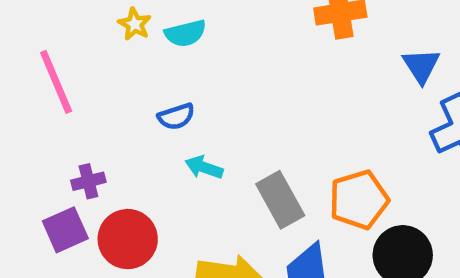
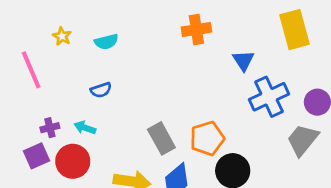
yellow star: (135, 24) -> (62, 36), moved
cyan arrow: (204, 167) -> (85, 128), moved

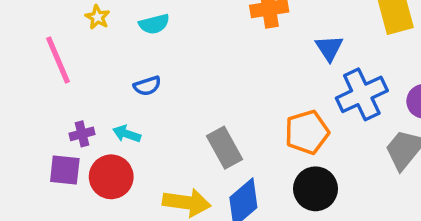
orange pentagon: (207, 138) -> (307, 132), moved
purple square: (36, 156) -> (65, 170), turned 30

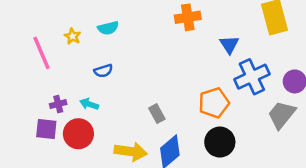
yellow star: (97, 17) -> (72, 36), moved
gray rectangle: (224, 148) -> (157, 114), size x0.7

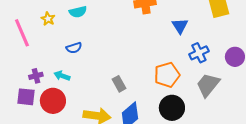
blue cross: (252, 77) -> (199, 53), size x0.7
gray trapezoid: (282, 115) -> (208, 85), moved

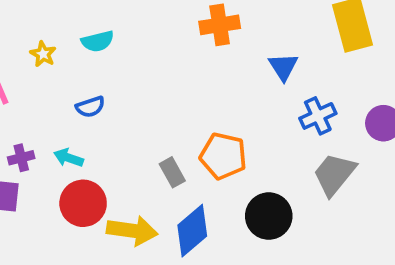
orange pentagon: (167, 75) -> (223, 156), moved, turned 30
red circle: (53, 101) -> (83, 203), moved

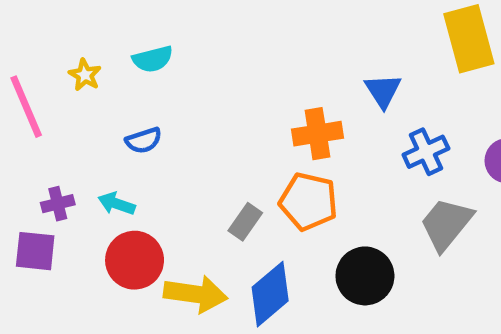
orange cross: (220, 25) -> (318, 134), moved
gray rectangle: (172, 172) -> (245, 222), turned 64

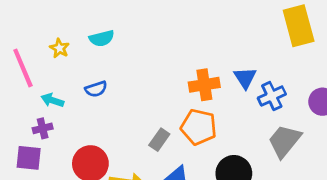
blue triangle: (383, 91) -> (245, 78), moved
cyan arrow: (116, 204) -> (52, 100), moved

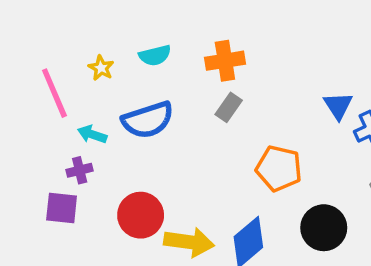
orange cross: (204, 85) -> (225, 61), moved
blue semicircle: (96, 89) -> (148, 120), size x1.8
gray rectangle: (159, 140) -> (229, 107), moved

